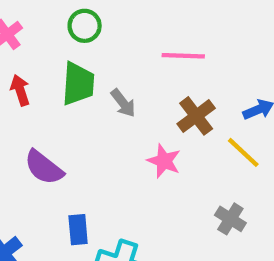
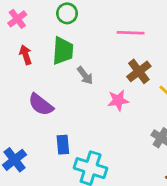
gray arrow: (123, 103) -> (85, 76), moved
pink star: (164, 161) -> (118, 100), turned -30

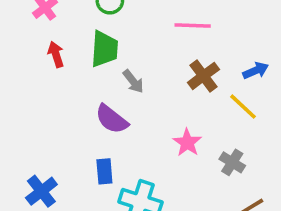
pink star: (118, 100) -> (187, 143), moved, turned -30
purple semicircle: (41, 105) -> (112, 119), moved

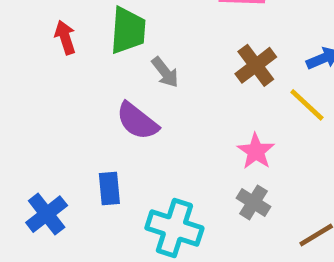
pink star: (187, 143) -> (256, 151), moved
gray cross: (232, 162) -> (253, 202), moved
blue rectangle: (104, 171) -> (109, 188), moved

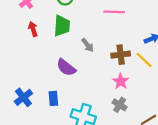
brown cross: (256, 65) -> (121, 55), moved, turned 30
gray arrow: (165, 72) -> (88, 45), moved
blue cross: (47, 214) -> (23, 97), moved

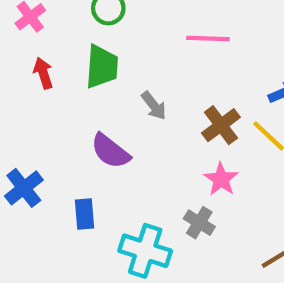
brown cross: (121, 55) -> (221, 125), turned -30
blue cross: (23, 97) -> (24, 188), moved
gray cross: (120, 105) -> (199, 223), moved

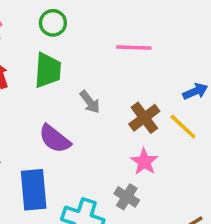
blue rectangle: (84, 214) -> (34, 190), size x1.6

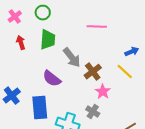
green circle: (53, 23) -> (43, 13), moved
gray arrow: (90, 102) -> (72, 58), size x1.5
brown cross: (144, 118) -> (93, 72), moved

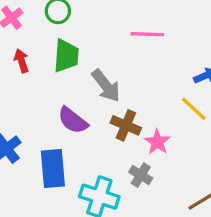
brown cross: (93, 72) -> (126, 125), moved, turned -30

